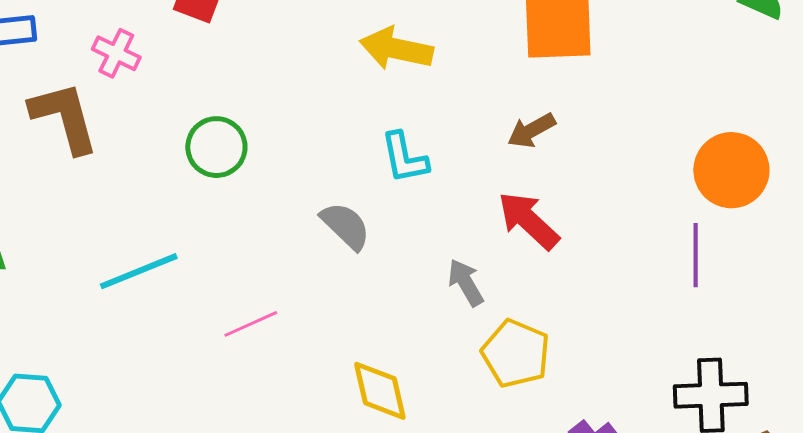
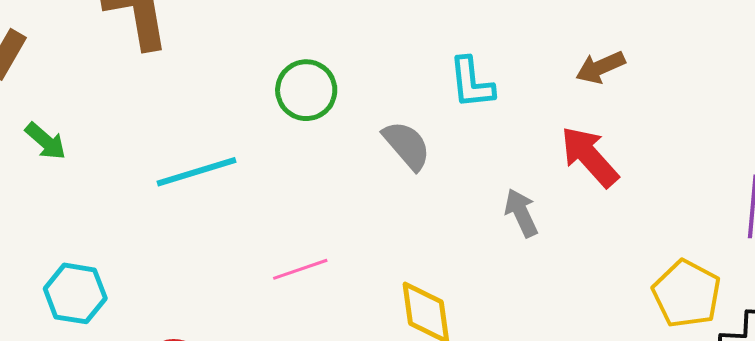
green circle: (216, 147) -> (306, 90), moved
pink line: (251, 324) -> (300, 269), moved
yellow pentagon: (516, 354) -> (687, 294), moved

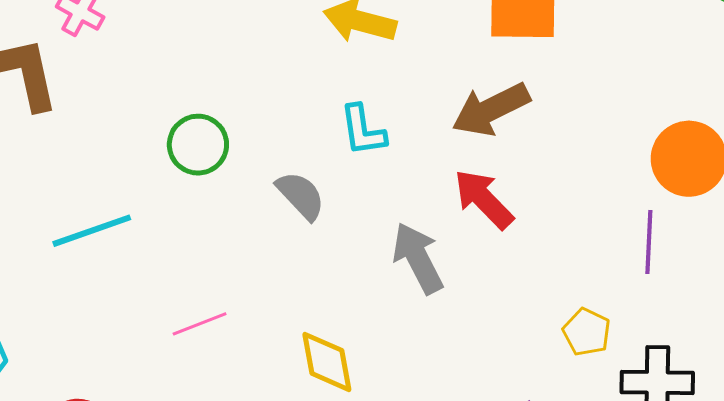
brown arrow: (600, 67) -> (491, 109), size x1.6
gray arrow: (521, 213) -> (418, 258), size x1.5
yellow pentagon: (687, 294) -> (587, 332), size x0.7

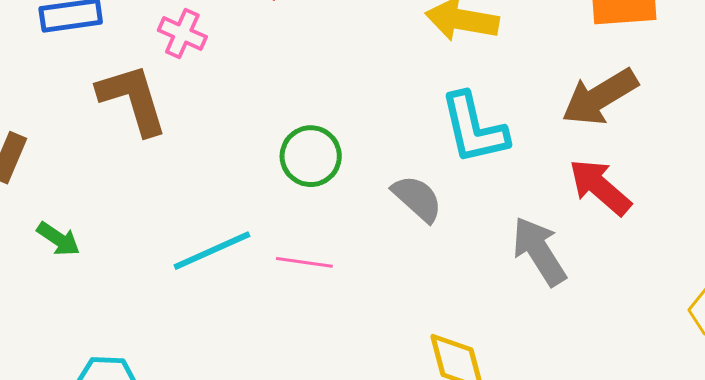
cyan L-shape: (363, 130) -> (474, 128), size x1.4
pink line: (200, 324) -> (304, 262), moved, turned 34

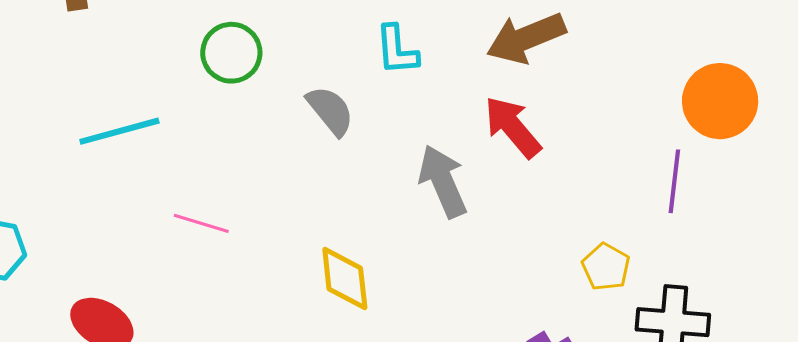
cyan L-shape: (474, 128) -> (397, 50), size x0.7
pink line: (304, 262) -> (201, 223), moved

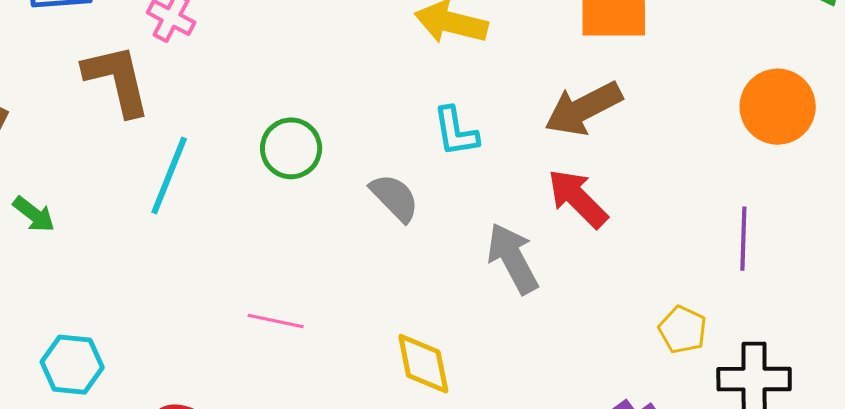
orange circle: (720, 101) -> (778, 107), moved
cyan line: (119, 131) -> (169, 176), moved, turned -48

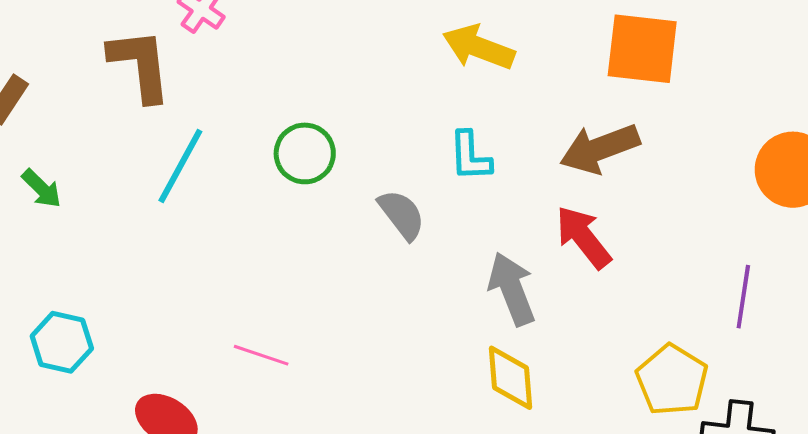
pink line: (276, 321) -> (261, 355), moved
yellow pentagon: (683, 330) -> (672, 380), size x1.5
yellow diamond: (423, 364) -> (511, 378), moved

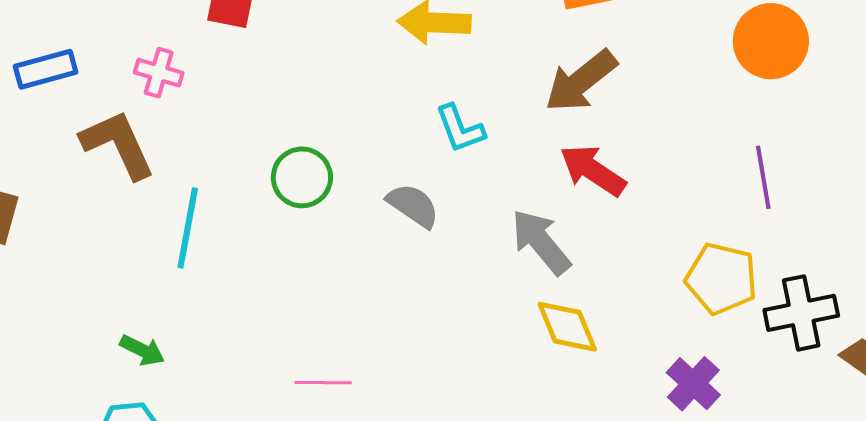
green arrow: (42, 189) -> (142, 350), moved

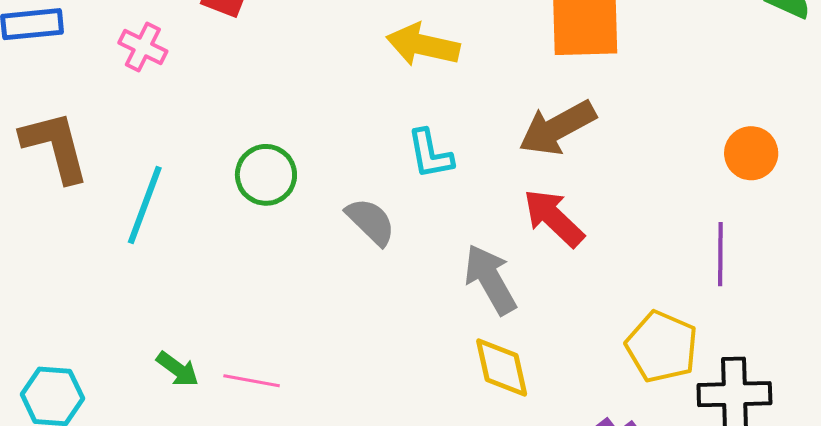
orange circle: (771, 41) -> (751, 153), moved, size x0.7
brown L-shape: (118, 144) -> (55, 146), moved
green arrow: (142, 350) -> (178, 369), moved

